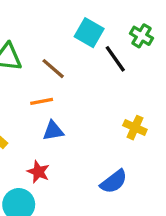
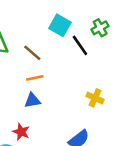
green cross: (141, 36) -> (100, 28), turned 30
orange line: (42, 101) -> (35, 78), moved

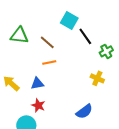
green cross: (100, 28) -> (106, 51), moved
blue triangle: (32, 100) -> (37, 83), moved

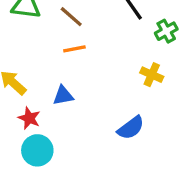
blue triangle: (37, 83) -> (63, 96), moved
red star: (38, 105) -> (29, 118), moved

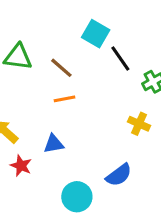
cyan circle: (37, 150) -> (77, 197), moved

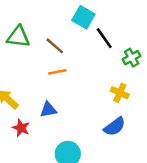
blue semicircle: (119, 175) -> (115, 127), moved

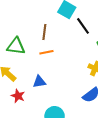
green triangle: (18, 37) -> (16, 46), moved
brown line: (55, 46) -> (44, 32), turned 56

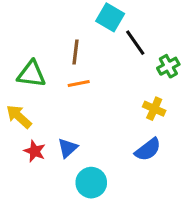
blue triangle: (39, 82) -> (68, 148), moved, turned -32

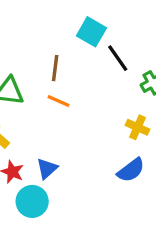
orange line: (79, 83) -> (58, 101), turned 35
cyan circle: (91, 183) -> (32, 201), moved

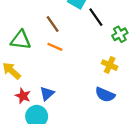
brown line: (55, 68) -> (53, 24), turned -42
blue semicircle: (131, 170) -> (105, 95), turned 60

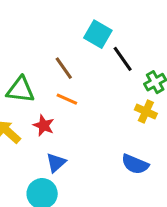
yellow cross: (110, 65) -> (146, 112), moved
red star: (23, 96) -> (44, 125), moved

